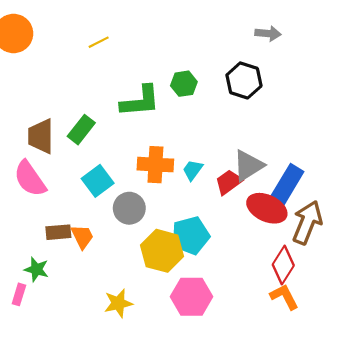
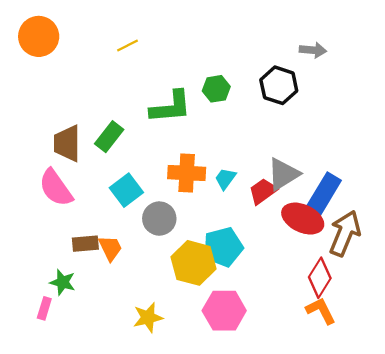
gray arrow: (268, 33) -> (313, 50), moved

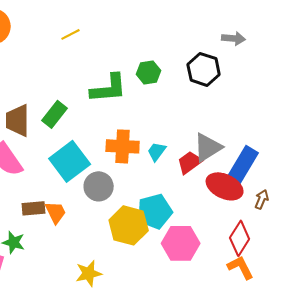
cyan square: (126, 190) -> (70, 161), size x1.4
brown arrow: (345, 233) -> (262, 199), size x0.5
pink hexagon: (224, 311) -> (181, 243), moved

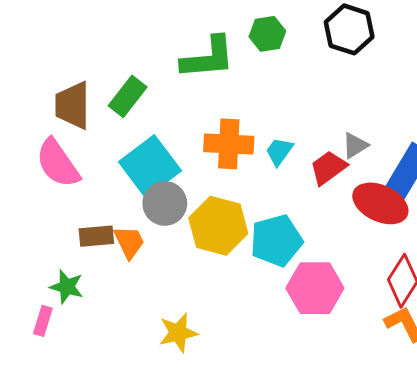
gray triangle: (208, 147) -> (355, 145), size x0.6
gray circle: (99, 186) -> (165, 203), moved
yellow hexagon: (129, 225) -> (218, 226), moved

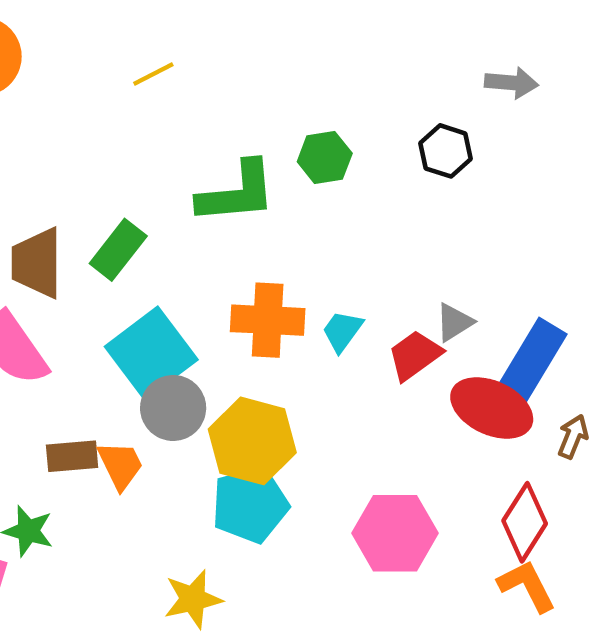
black hexagon: (349, 29) -> (446, 151), size x0.7
cyan pentagon: (276, 241) -> (250, 505), moved

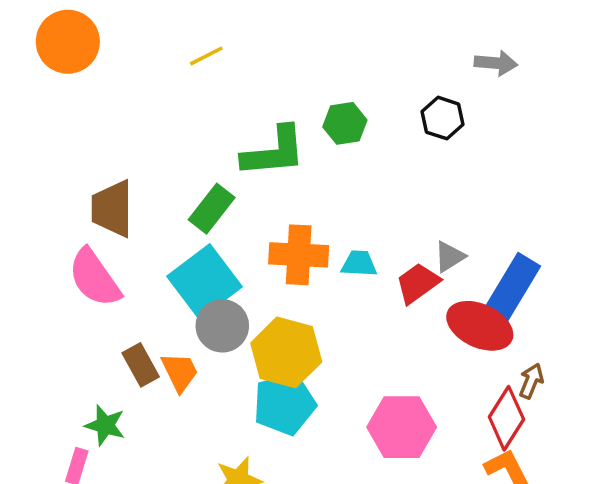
green rectangle: (118, 250) -> (212, 209), moved
cyan trapezoid: (342, 331) -> (359, 264), turned 57
brown arrow: (573, 437) -> (531, 381), moved
brown rectangle: (72, 456) -> (141, 365), turned 66

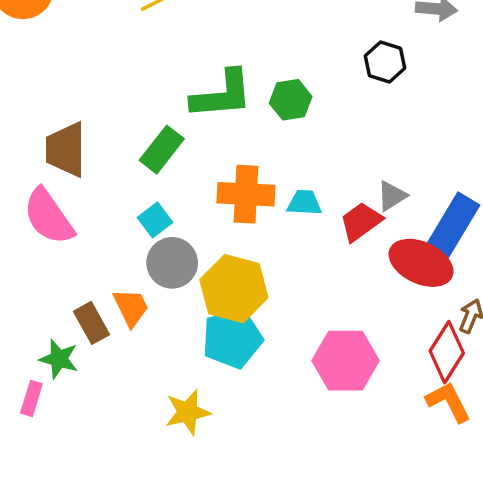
green hexagon: (345, 123) -> (291, 100), moved
cyan square: (205, 281) -> (155, 220), size x0.5
brown rectangle: (141, 365) -> (91, 323), moved

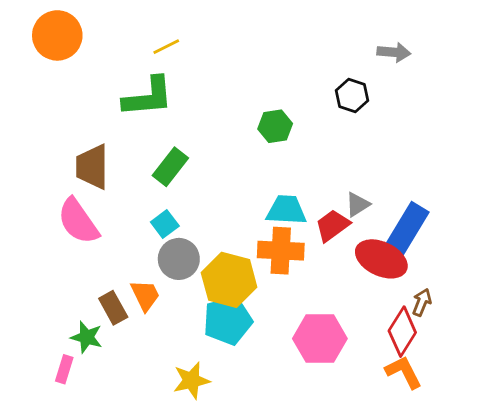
green L-shape: (222, 95) -> (148, 97), moved
orange cross: (246, 194) -> (281, 251), moved
cyan trapezoid: (304, 203) -> (286, 210), size x1.4

